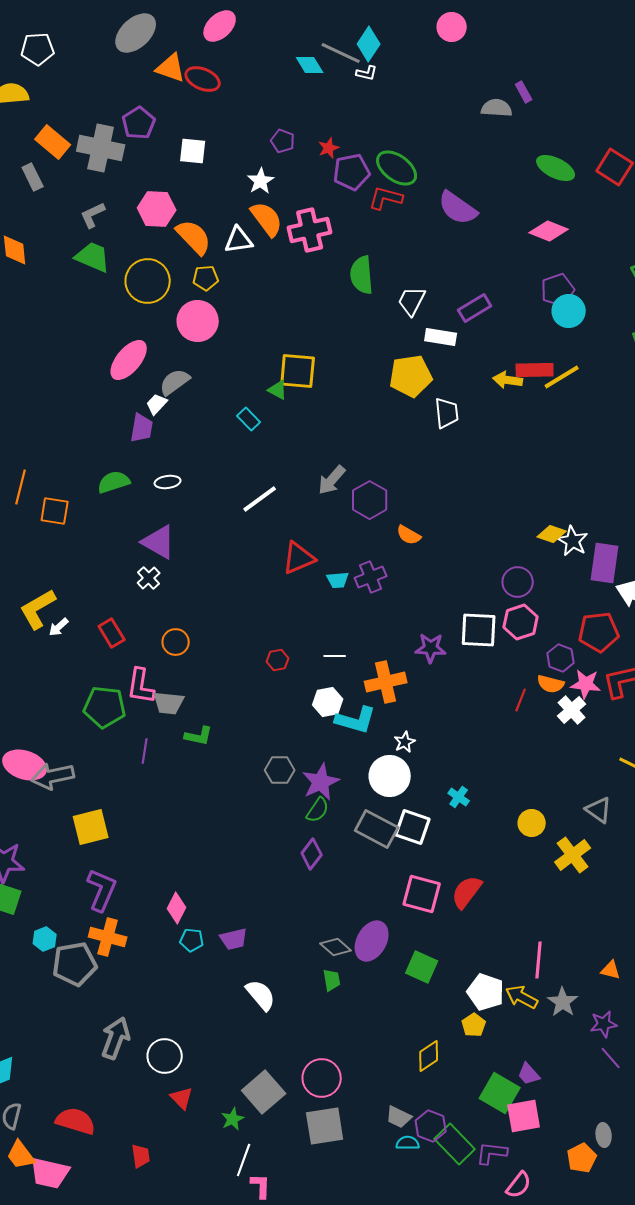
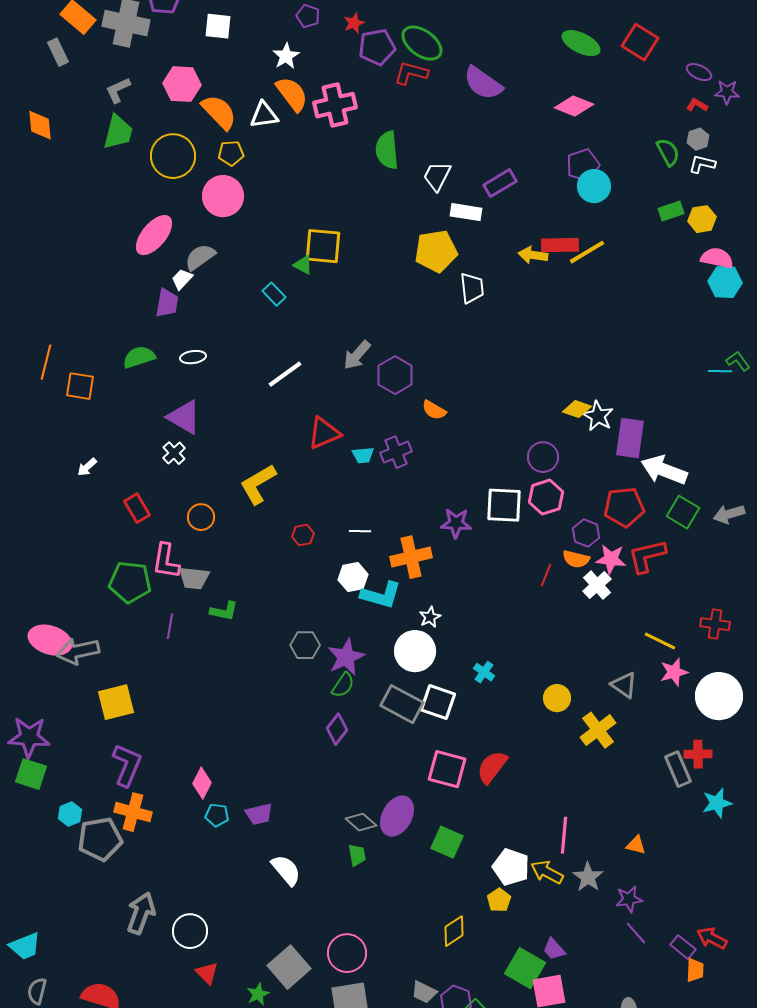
green trapezoid: (93, 257) -> (118, 132), turned 81
yellow L-shape: (38, 609) -> (258, 484), moved
white arrow: (59, 627) -> (87, 467), moved

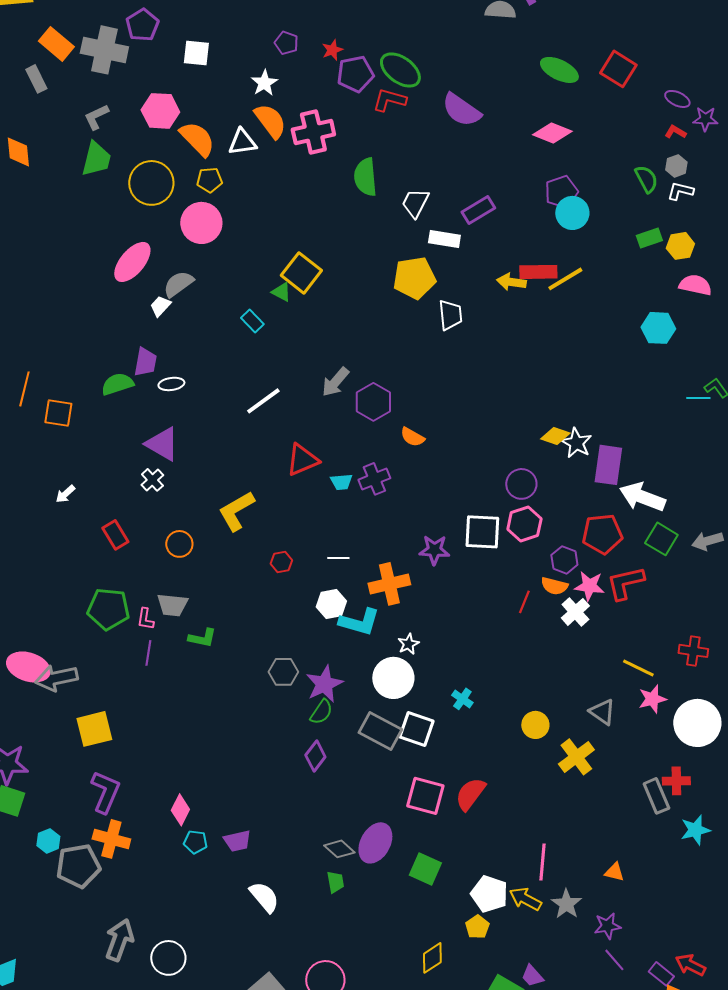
yellow square: (323, 246) -> (301, 273), turned 33
cyan hexagon: (725, 282) -> (658, 328), moved
purple trapezoid: (167, 303) -> (145, 362), moved
pink L-shape: (166, 561) -> (145, 619), moved, size x0.6

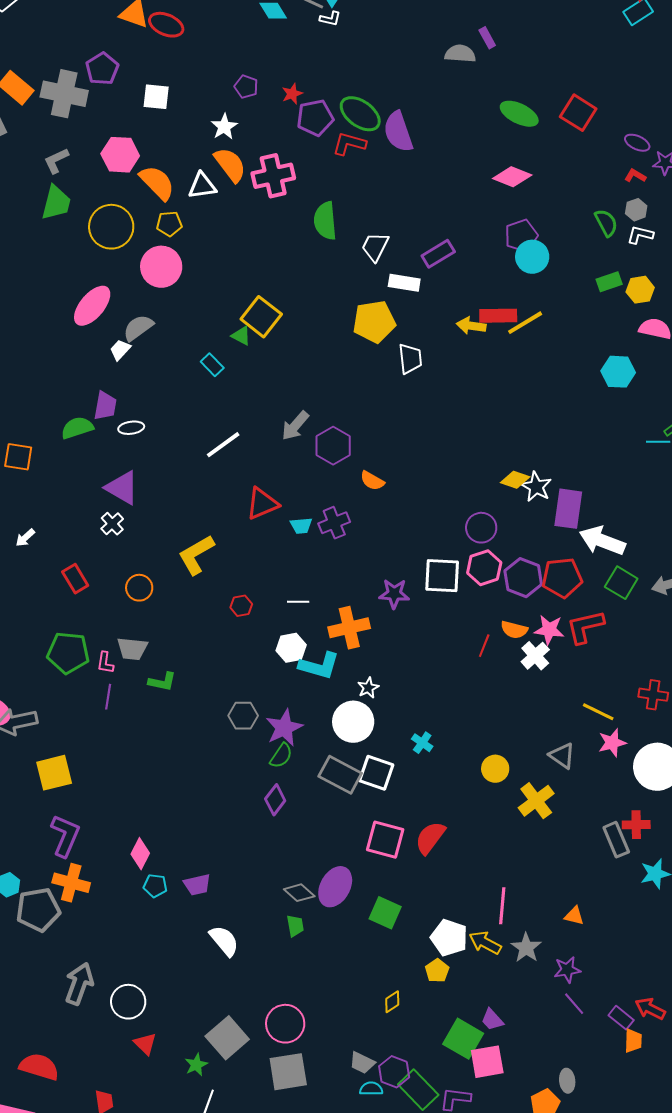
purple semicircle: (461, 110) -> (398, 132), moved, turned 36
purple hexagon: (564, 560) -> (523, 578), moved, size x1.4
yellow diamond: (432, 958) -> (392, 1002), size x0.7

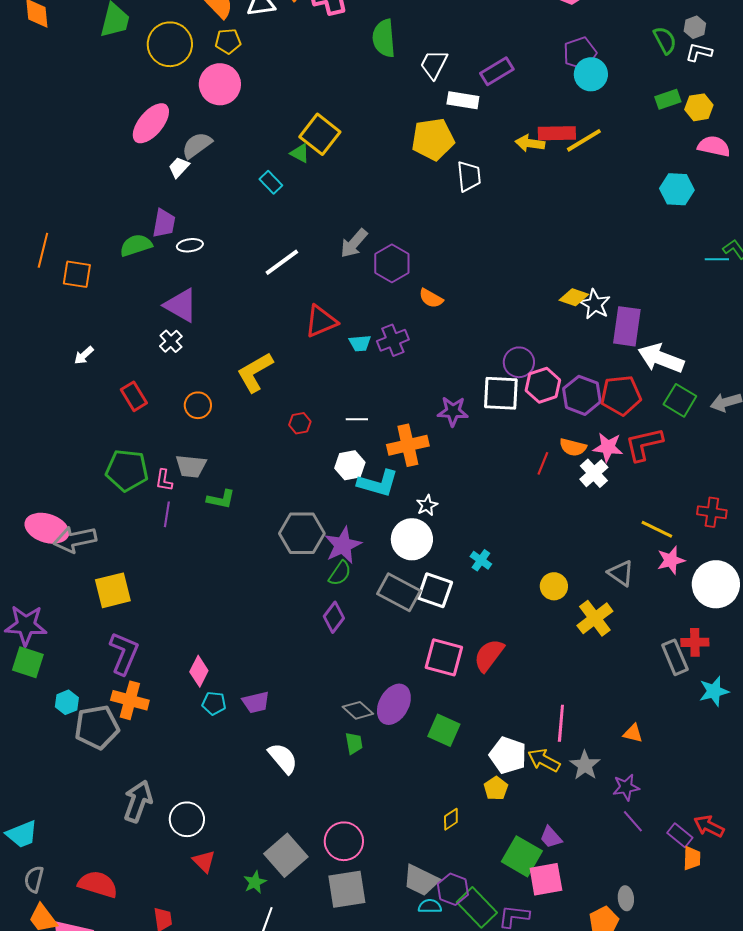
purple circle: (481, 528) -> (519, 362), moved
gray hexagon: (243, 716) -> (302, 533), size x1.5
gray trapezoid: (362, 1063) -> (421, 880), size x1.4

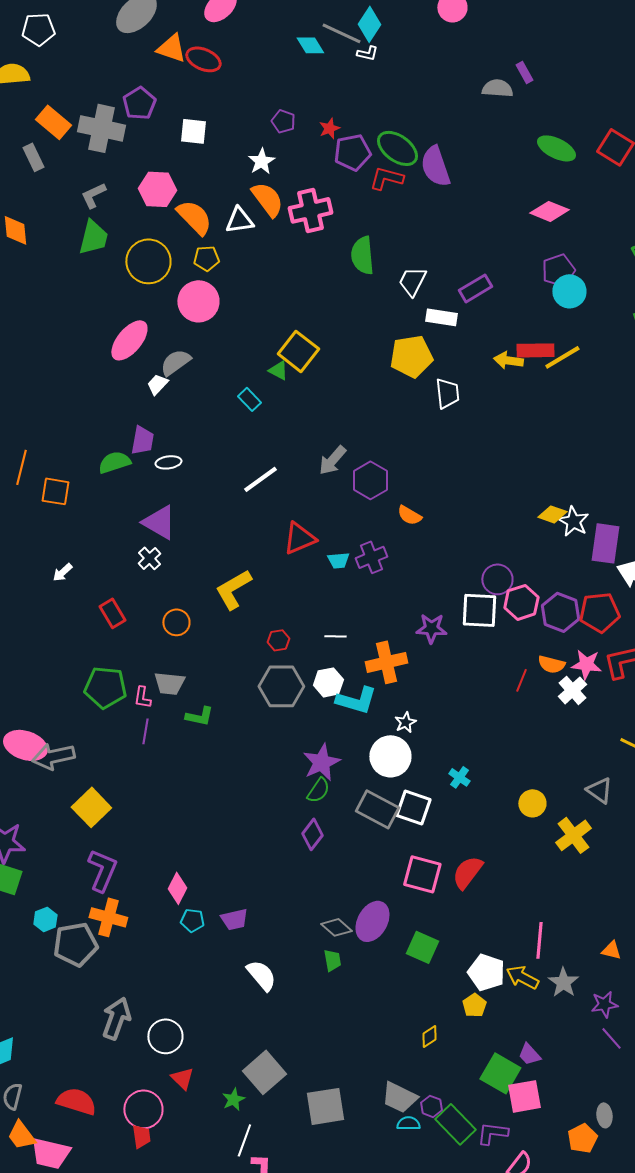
gray hexagon: (302, 533) -> (281, 686), moved
yellow square: (113, 590) -> (91, 807), turned -30
pink circle: (344, 841) -> (143, 1109), moved
purple hexagon: (453, 889) -> (431, 1106), size x0.7

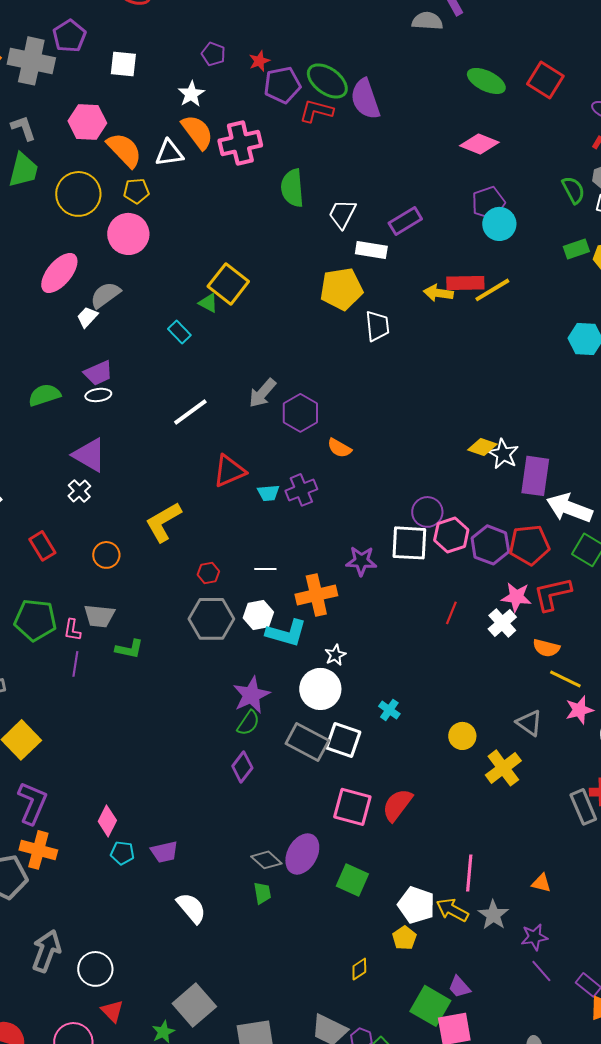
gray L-shape: (93, 195) -> (23, 128), turned 96
purple trapezoid: (142, 440) -> (98, 373), moved, turned 56
orange semicircle: (551, 664) -> (546, 648), moved

